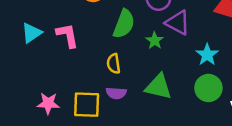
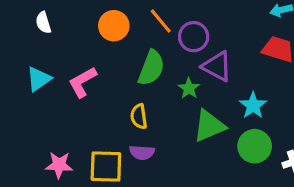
pink L-shape: (67, 35) -> (83, 82), turned -108
green triangle: (158, 87) -> (209, 126), moved, turned -36

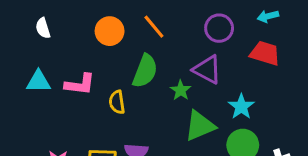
purple circle: (194, 37) -> (219, 28), moved
cyan triangle: (39, 79) -> (38, 81), turned 35
pink L-shape: (83, 82) -> (80, 84), turned -144
yellow semicircle: (139, 116) -> (117, 102), moved

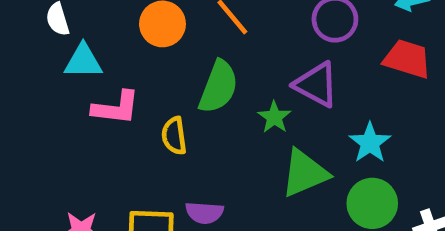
cyan triangle: (38, 81) -> (83, 61), moved

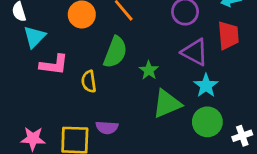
red trapezoid: (407, 59) -> (228, 35), turned 68
cyan triangle: (83, 61) -> (34, 37), turned -45
purple triangle: (316, 85) -> (195, 52), moved

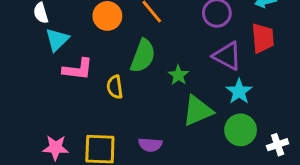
purple semicircle: (107, 127) -> (150, 145), moved

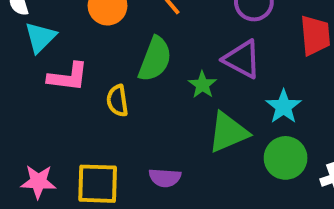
purple triangle: (227, 56) -> (242, 59), moved

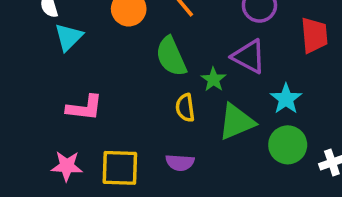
green semicircle: (155, 59) -> (171, 56), turned 135
pink L-shape: (68, 77) -> (84, 108), moved
yellow semicircle: (117, 101) -> (185, 108), moved

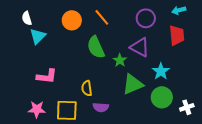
yellow semicircle: (185, 108) -> (87, 88), moved

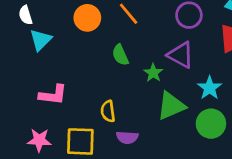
green semicircle: (96, 47) -> (120, 55), size x0.7

